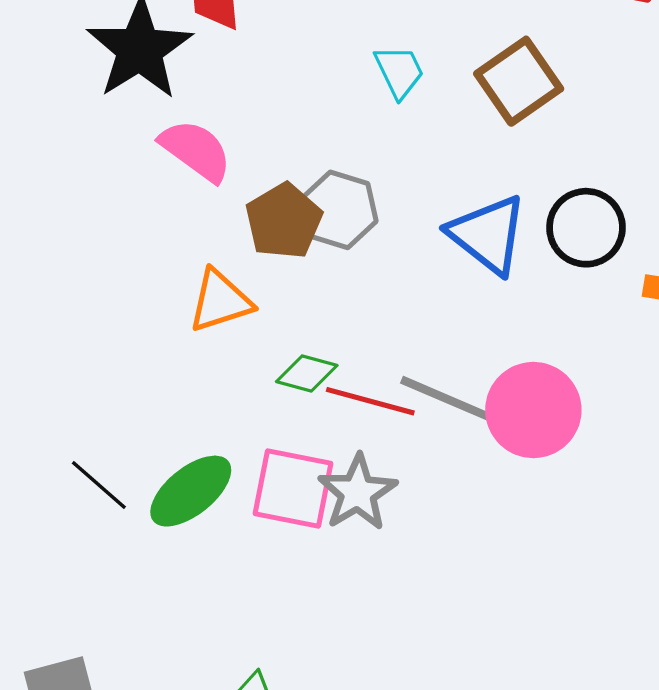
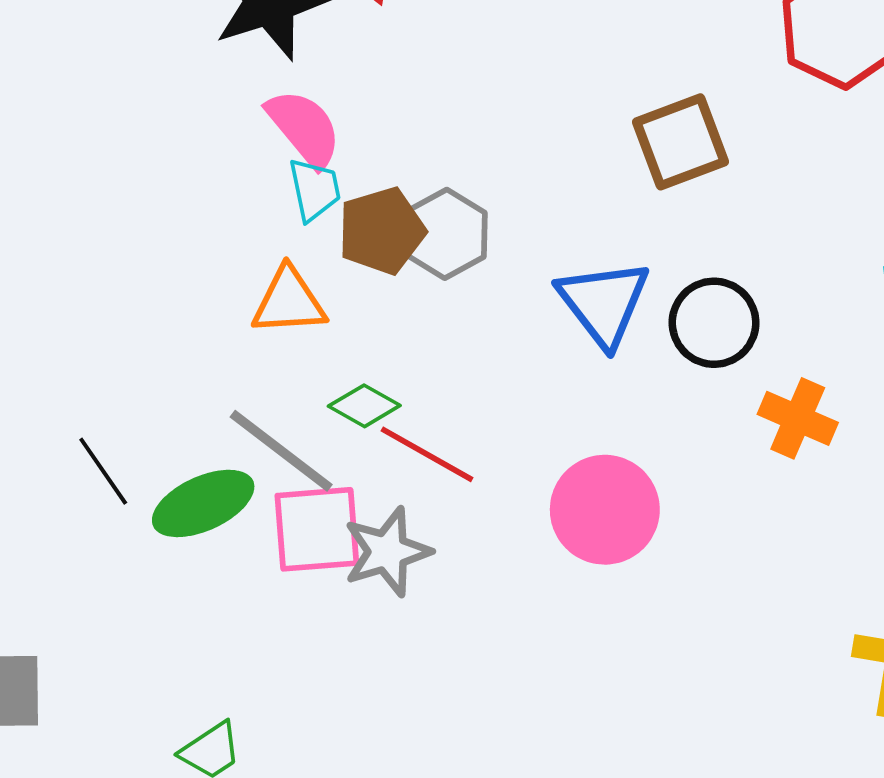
cyan trapezoid: (399, 72) -> (315, 190), moved
gray line: (451, 401) -> (281, 451), moved
pink square: (293, 489) -> (317, 529), turned -30

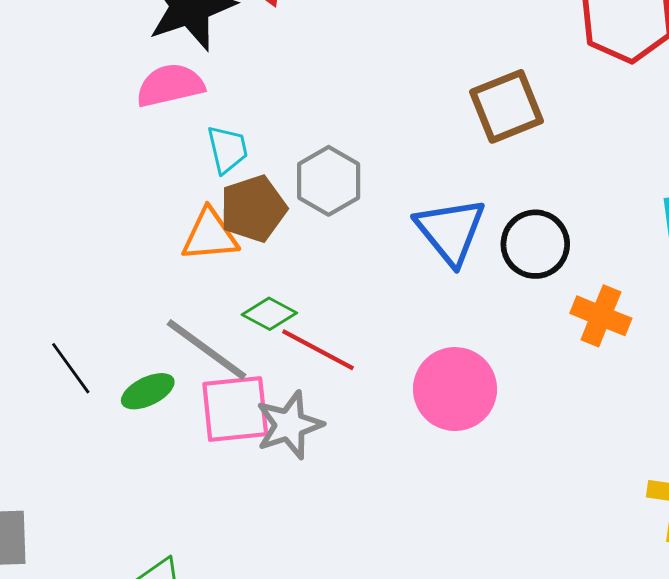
pink semicircle: (304, 128) -> (170, 85), moved, turned -62
brown pentagon: (382, 231) -> (253, 209), moved
green ellipse: (203, 503) -> (148, 391), size x0.7

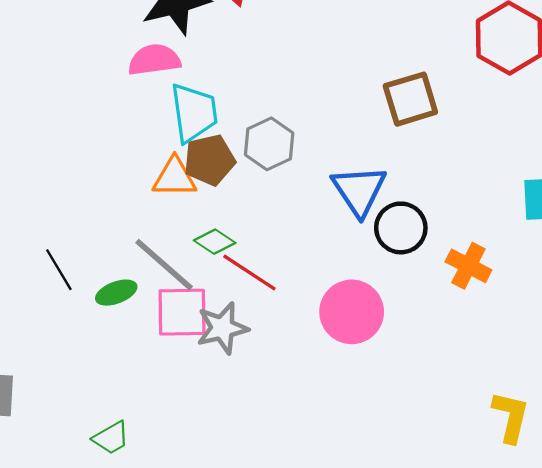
cyan trapezoid: (227, 149) -> (194, 113), size x1.6
black circle: (535, 244) -> (401, 228), moved

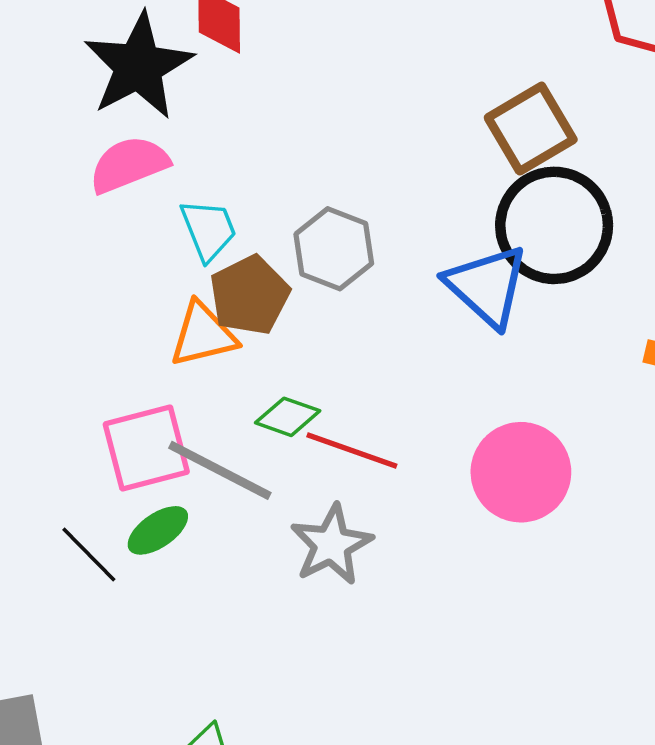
cyan trapezoid: (194, 113) -> (208, 230), size x0.7
black circle: (401, 228) -> (554, 225), moved, size x1.4
black line: (59, 270) -> (89, 555), moved
pink square: (182, 312) -> (146, 448), moved

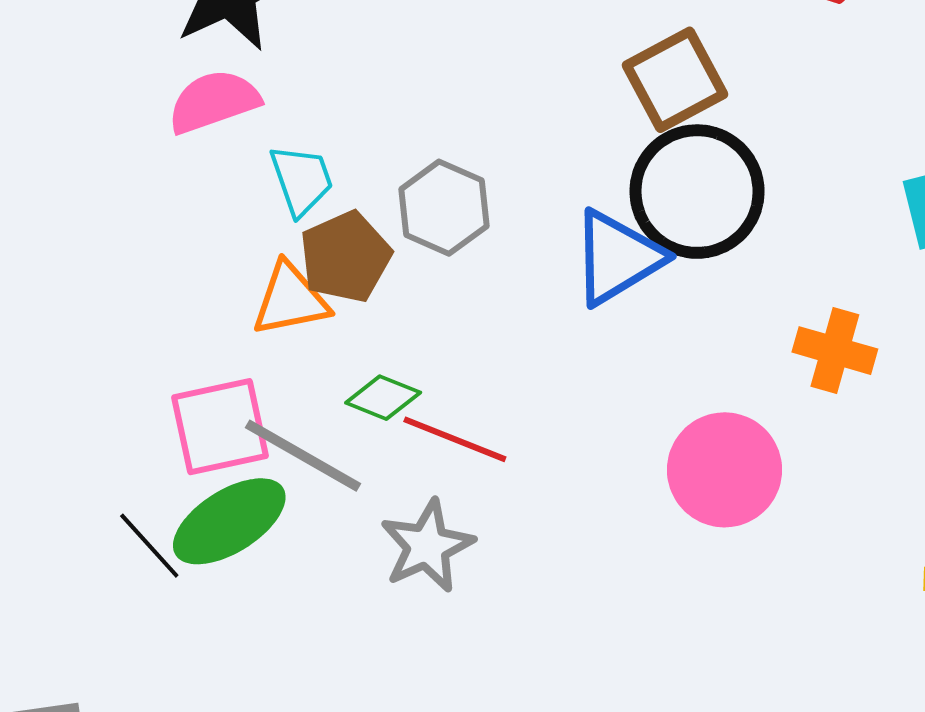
blue triangle: (487, 286) -> (617, 258), turned 44
pink circle: (521, 472) -> (725, 470), moved
green ellipse: (158, 530) -> (229, 521), size x1.6

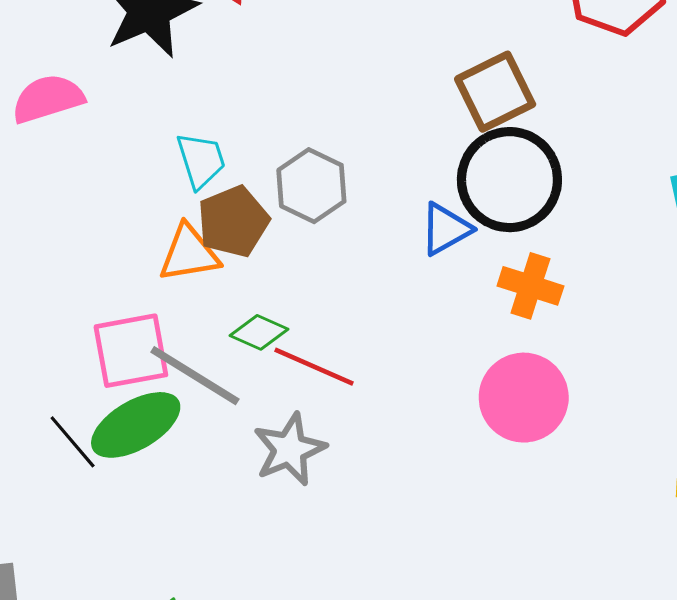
pink semicircle: (214, 101) -> (48, 99), moved
blue triangle: (617, 258) -> (446, 229), size x0.7
orange cross: (835, 351) -> (530, 286), moved

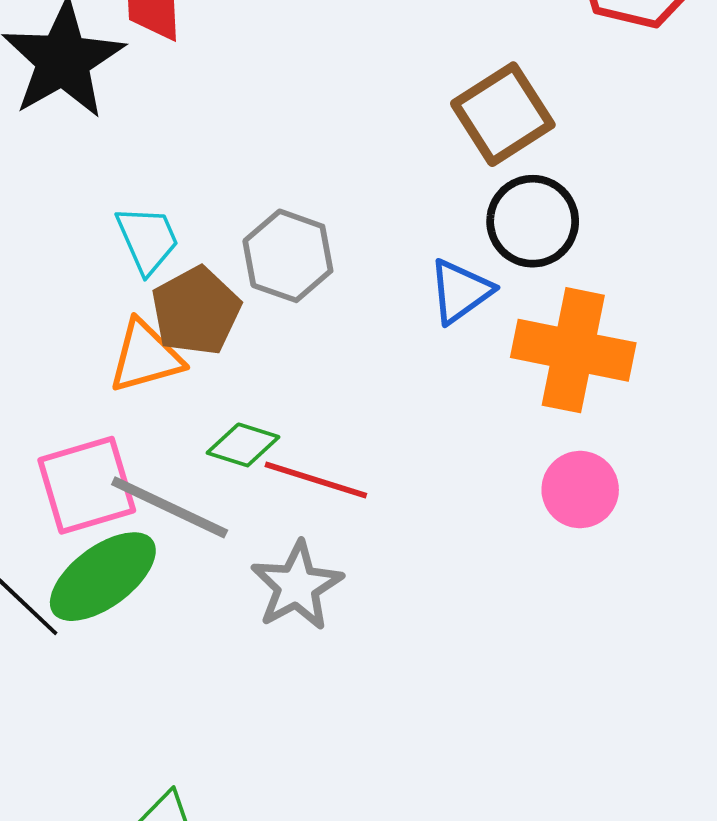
black circle: (509, 180) -> (533, 221), size x0.7
orange cross: (530, 286) -> (573, 350), size x1.5
pink circle: (524, 398) -> (580, 490), size x0.7

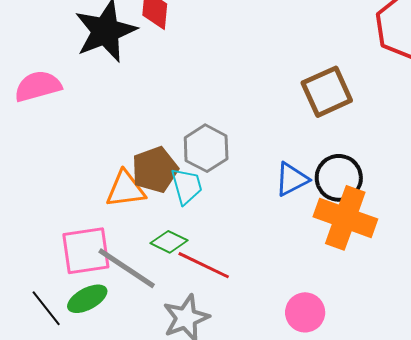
black circle: (533, 221) -> (339, 178), moved
cyan trapezoid: (147, 239) -> (187, 186), moved
pink circle: (580, 490) -> (305, 312), moved
green ellipse: (103, 577) -> (87, 299), size x0.7

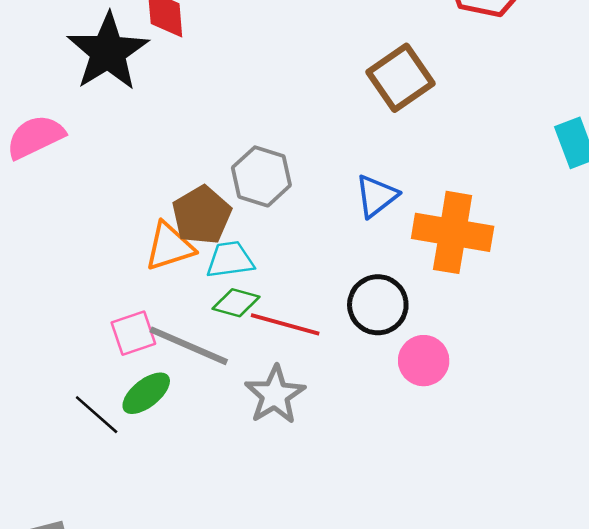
black circle: (339, 178) -> (378, 305), moved
cyan trapezoid: (187, 186) -> (230, 260), moved, turned -72
pink square: (86, 251) -> (133, 333), size x0.7

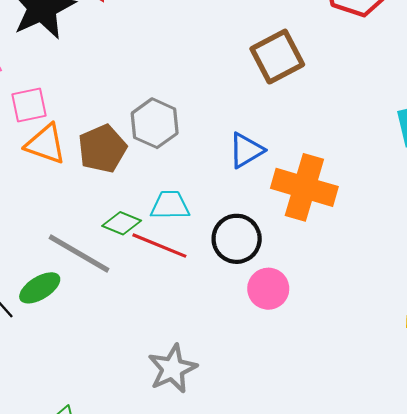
orange triangle: (169, 247) -> (46, 144), moved, turned 30
cyan trapezoid: (230, 260) -> (170, 205), moved
pink square: (133, 333) -> (29, 105), moved
gray star: (275, 395) -> (172, 369), moved

